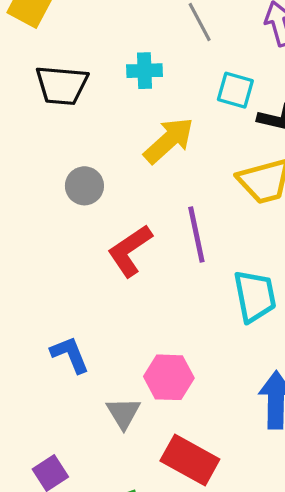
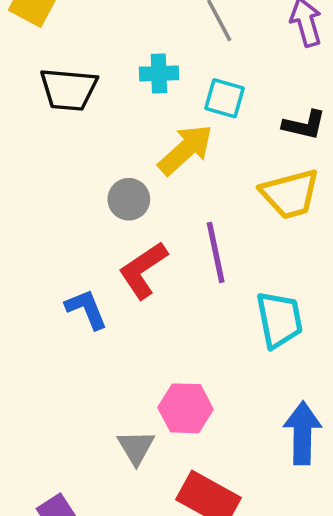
cyan square: (235, 90) -> (224, 98), moved
gray circle: (84, 186) -> (129, 199), moved
blue L-shape: (70, 355) -> (86, 309), moved

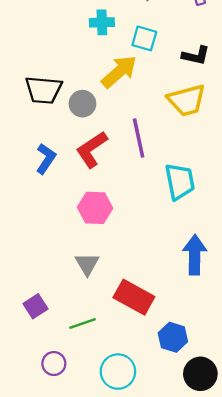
black trapezoid: (69, 89) -> (44, 90), moved
blue L-shape: (86, 309) -> (46, 159), moved, turned 56
pink hexagon: (186, 408) -> (95, 208), moved

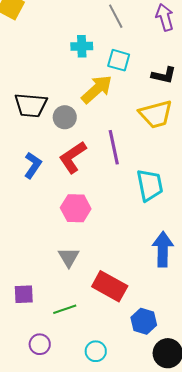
purple square: (36, 306) -> (24, 294), turned 30
cyan circle: (118, 372) -> (96, 351), size x0.7

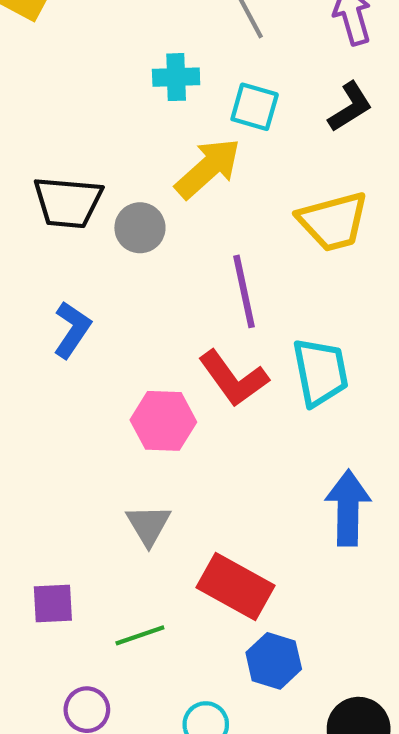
black L-shape: (164, 75) -> (350, 107), moved, turned -45
red L-shape: (73, 157) -> (233, 378), moved, turned -92
blue hexagon: (144, 321) -> (274, 661), moved

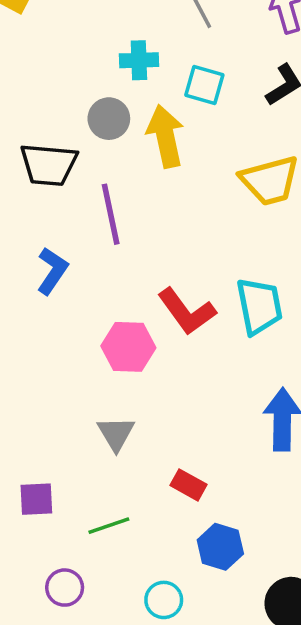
yellow arrow: (208, 168) -> (165, 136), turned -60
gray circle: (140, 228) -> (109, 119), moved
purple line: (244, 291) -> (111, 214), moved
red rectangle: (235, 587) -> (188, 485), size x0.6

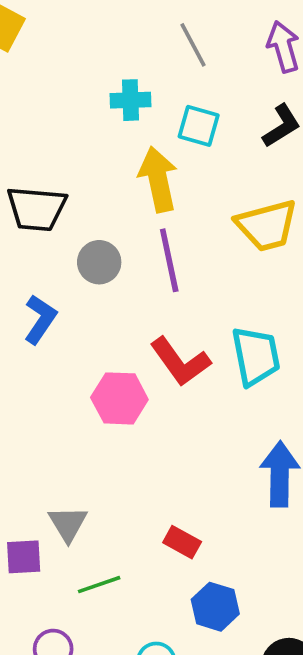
gray circle: (109, 119) -> (99, 262), moved
purple line: (111, 214) -> (169, 260), moved
gray triangle: (116, 434) -> (68, 524), moved

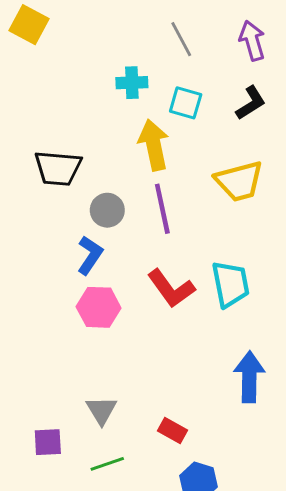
blue L-shape: (40, 319) -> (90, 255), moved
pink hexagon: (119, 398) -> (99, 307), moved
gray triangle: (68, 524) -> (101, 410), moved

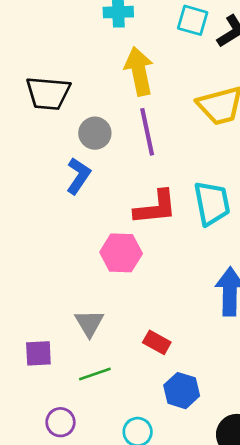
cyan square: (186, 103) -> (193, 20), moved
red L-shape: (171, 288) -> (155, 207), turned -60
pink hexagon: (99, 307) -> (121, 253), moved

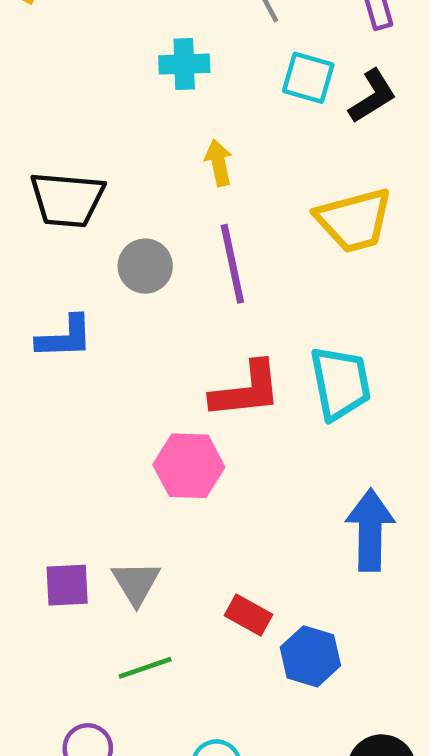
yellow arrow: (139, 71) -> (219, 163), size x0.6
blue L-shape: (78, 176) -> (65, 337), moved, turned 54
purple square: (38, 353) -> (67, 585), moved
blue hexagon: (182, 391) -> (310, 656), moved

